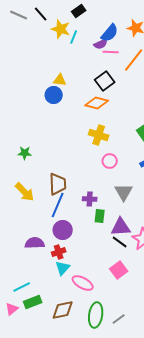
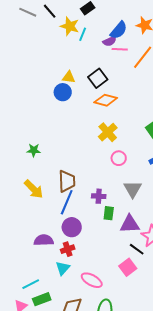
black square: (105, 81) -> (98, 78), moved
yellow cross: (99, 135) -> (108, 132), turned 30
black line: (120, 242) -> (137, 249), moved
cyan triangle: (63, 268) -> (63, 268), moved

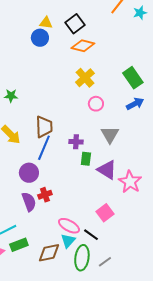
purple triangle: (130, 224) -> (107, 170), turned 35
purple circle: (72, 227) -> (29, 173), moved
purple semicircle: (44, 240) -> (29, 202), moved, turned 72
black line: (137, 249) -> (91, 235), moved
cyan triangle: (63, 268) -> (68, 241), moved

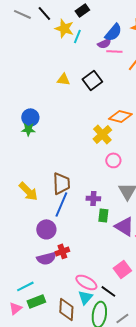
blue circle: (40, 38) -> (30, 117), moved
orange diamond: (83, 46) -> (120, 116), moved
green star: (11, 96) -> (28, 129), moved
purple semicircle: (29, 202) -> (46, 258), turned 96
brown diamond: (49, 253) -> (66, 309), turned -75

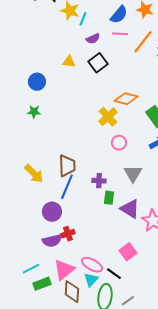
purple semicircle: (104, 43) -> (93, 39), moved
blue circle: (30, 117) -> (37, 82), moved
pink triangle: (15, 308) -> (64, 270), moved, size x1.6

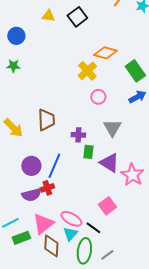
blue line: (67, 187) -> (54, 166), moved

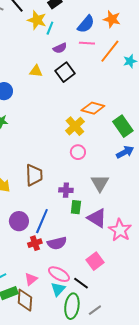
pink circle: (98, 97) -> (78, 152), moved
purple semicircle: (31, 195) -> (57, 243), moved
pink triangle: (43, 224) -> (31, 279), size x0.6
brown diamond: (51, 246) -> (25, 300), moved

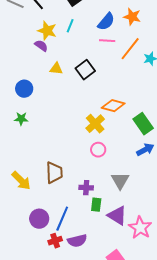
yellow star: (37, 20) -> (47, 31), moved
purple semicircle: (60, 48) -> (41, 46), moved, turned -120

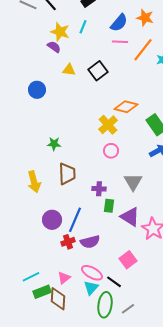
green star: (21, 119) -> (54, 144), moved
yellow arrow: (21, 181) -> (34, 182), turned 30

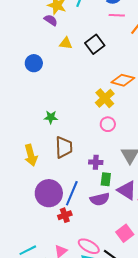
purple circle: (52, 220) -> (49, 193), size x1.4
purple semicircle: (90, 242) -> (100, 199), moved

